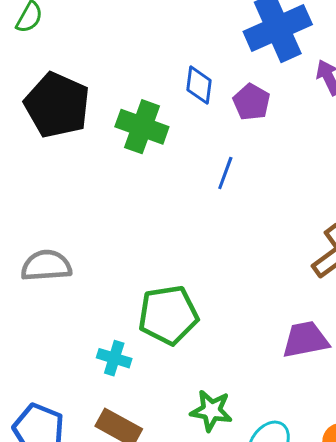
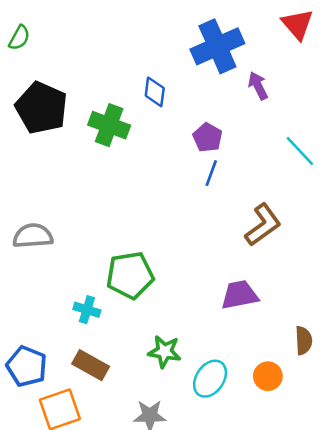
purple pentagon: (251, 102) -> (208, 137), moved
blue line: (225, 173) -> (211, 173), moved

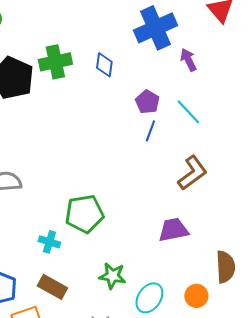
green cross: (109, 125) -> (55, 62), moved, turned -32
cyan line: (300, 151) -> (188, 112), moved
brown semicircle: (304, 340) -> (225, 267), size x1.4

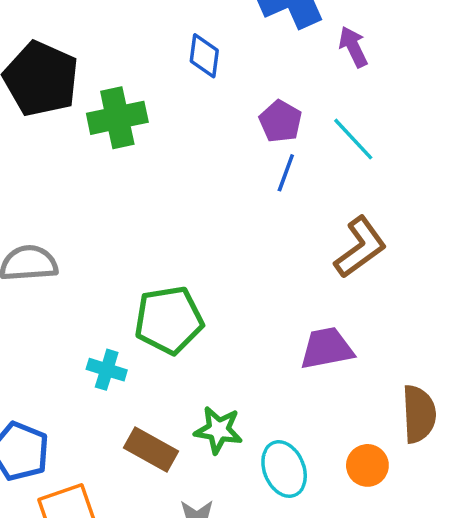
green cross: (55, 62) -> (117, 118), moved
brown rectangle: (52, 287) -> (151, 449), moved
cyan ellipse: (149, 298) -> (284, 469), turned -56

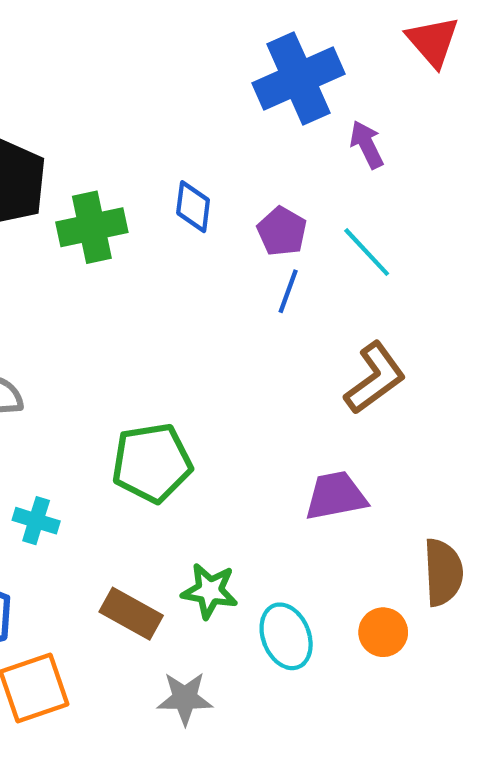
blue diamond: (204, 56) -> (193, 207), moved
cyan cross: (107, 370) -> (36, 521), moved

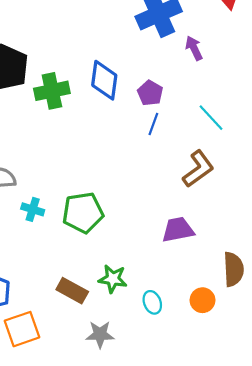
blue diamond: (193, 207) -> (104, 80), size x1.5
cyan line: (367, 252) -> (211, 118), moved
cyan cross: (36, 521) -> (33, 209), moved
cyan ellipse: (286, 636) -> (152, 302), size x0.7

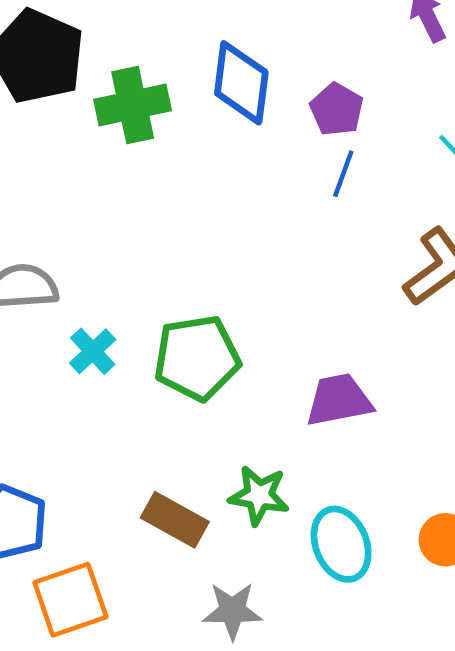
cyan cross: (33, 209) -> (93, 351), turned 30
purple trapezoid: (178, 230) -> (339, 400), moved
cyan ellipse: (152, 302) -> (341, 544), size x1.5

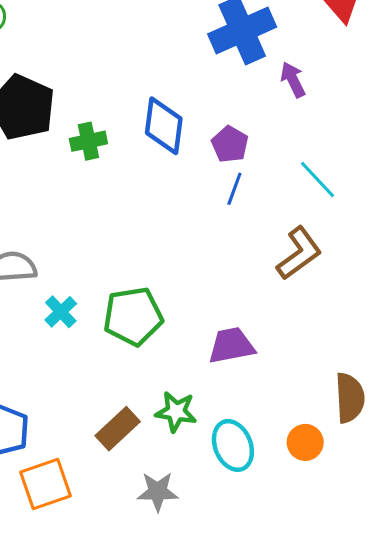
green cross: (133, 105) -> (88, 141), size x0.7
brown rectangle: (175, 520) -> (118, 429), turned -72

